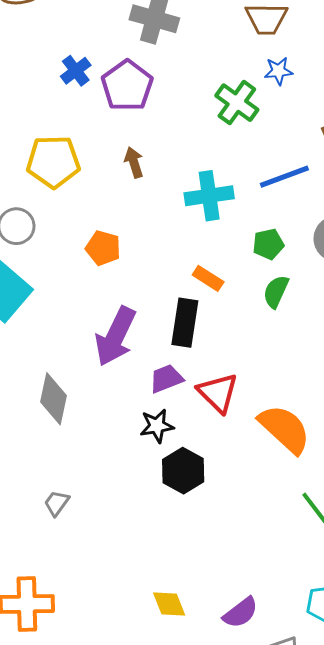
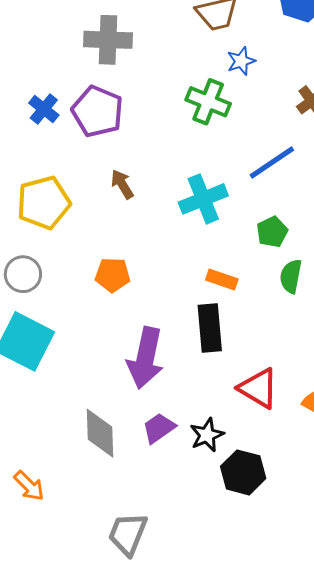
purple trapezoid: (166, 379) -> (159, 428), moved
gray trapezoid: (57, 503) -> (128, 534), size x1.6

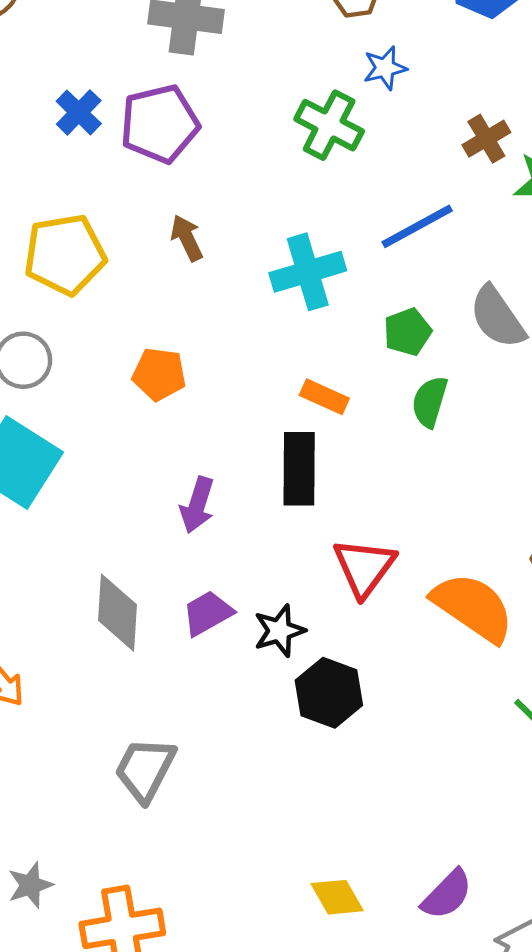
purple pentagon: (97, 111) -> (160, 124), turned 30
purple arrow: (145, 358) -> (197, 505), size x0.6
red triangle: (258, 388) -> (364, 567), turned 30

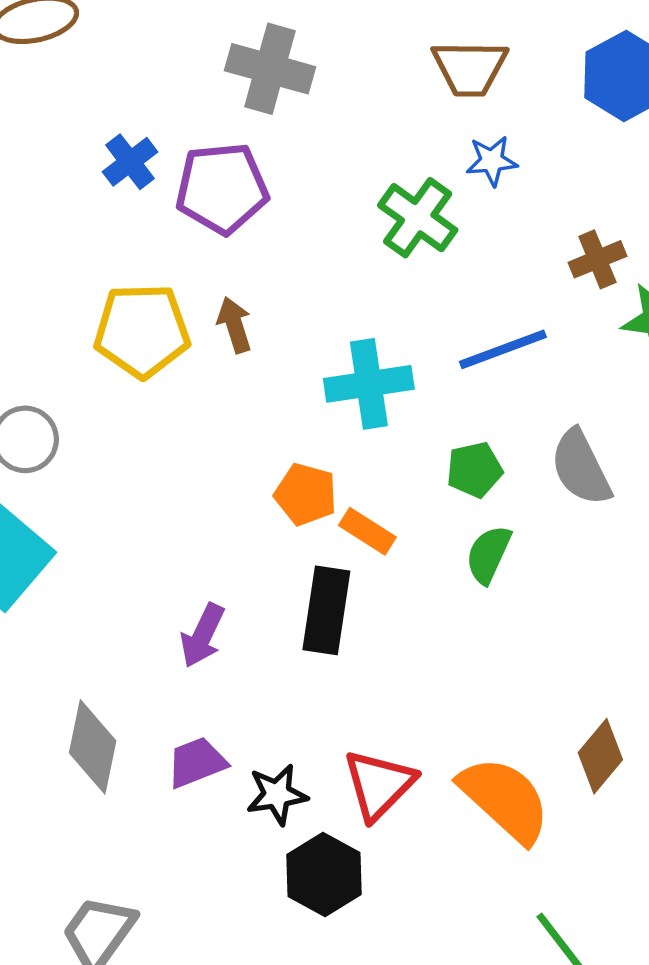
yellow pentagon: (65, 255) -> (142, 331), moved
orange pentagon: (159, 374) -> (306, 494), moved
red triangle: (364, 567) -> (379, 785), moved

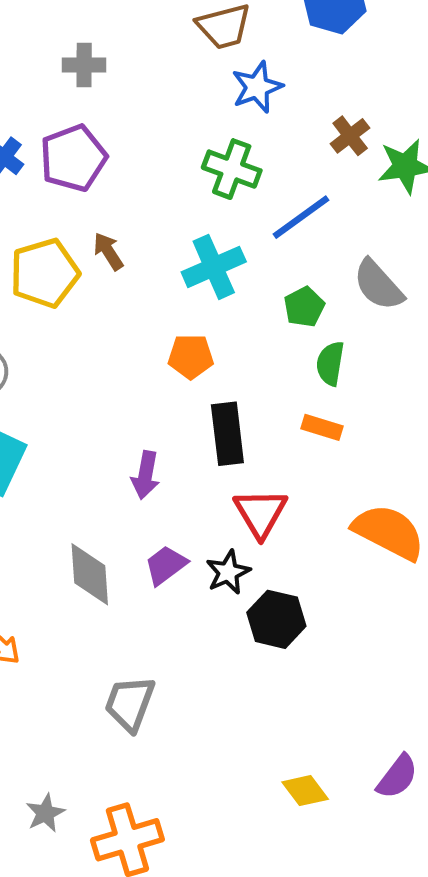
gray cross: (270, 69) -> (84, 65), size x0.7
blue star: (492, 161) -> (257, 87), size x1.4
green cross: (418, 218) -> (232, 169), moved
orange rectangle: (367, 531) -> (322, 427), moved
red triangle: (379, 785) -> (261, 513), moved

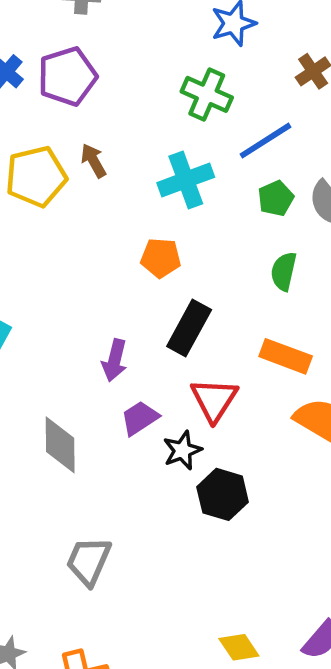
green pentagon: (304, 307) -> (276, 198), moved
orange rectangle: (322, 427) -> (286, 356), moved, size x1.4
black rectangle: (227, 434) -> (189, 328), turned 32
purple trapezoid: (166, 565) -> (140, 418), moved

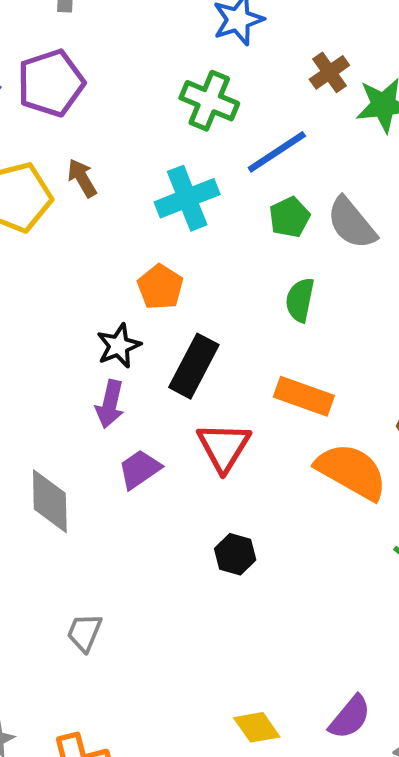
orange pentagon: (161, 258) -> (160, 287), turned 30
black star: (182, 450) -> (119, 346), moved
black hexagon: (223, 494) -> (235, 554), size x0.7
gray trapezoid: (89, 561) -> (84, 633), size x0.7

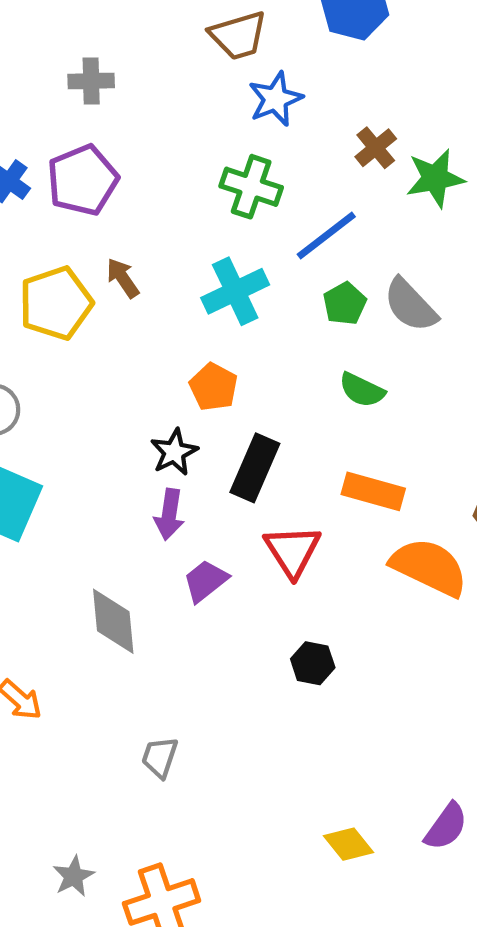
green semicircle: (300, 300) -> (362, 390), turned -72

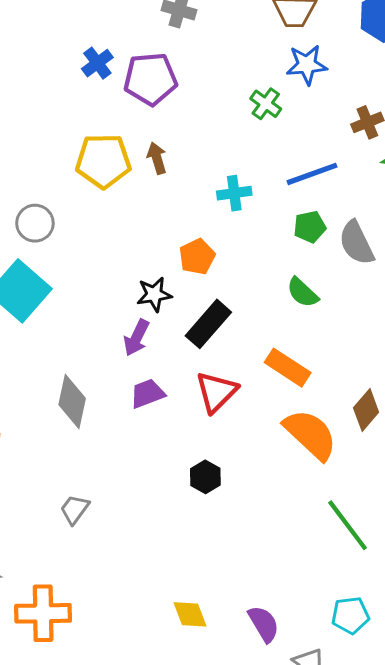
green cross: (251, 187) -> (266, 104), moved, size x0.7
cyan cross: (235, 291) -> (234, 193), size x0.7
purple semicircle: (446, 826) -> (264, 624), turned -84

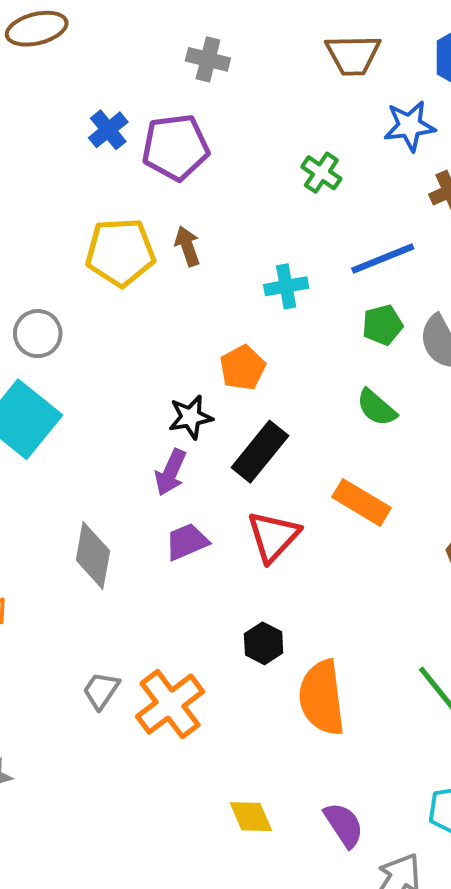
blue star: (307, 65) -> (410, 126), moved
orange semicircle: (310, 434) -> (322, 698), moved, turned -138
orange cross: (43, 613) -> (170, 704), moved, turned -34

